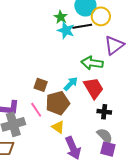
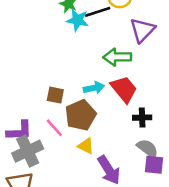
cyan arrow: (71, 84) -> (94, 88), turned 42

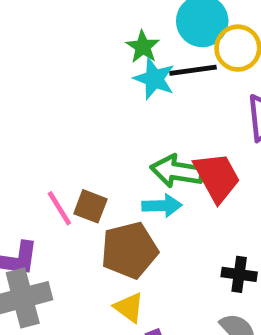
green arrow: (117, 57) -> (177, 171), moved
red trapezoid: (124, 89) -> (217, 177), moved
pink line: (54, 128) -> (59, 208), moved

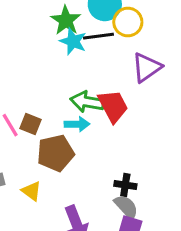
green star: (143, 47) -> (66, 20), size x1.4
black cross: (239, 274) -> (125, 185), moved
yellow triangle: (129, 307) -> (31, 191), moved

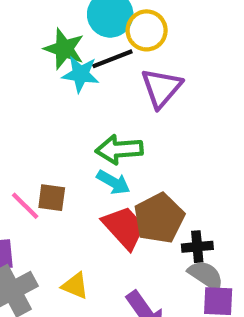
purple triangle: (147, 67) -> (161, 88), moved
red trapezoid: (113, 106) -> (124, 228), moved
cyan arrow: (77, 124) -> (113, 182), turned 45
brown pentagon: (55, 153) -> (159, 218), moved

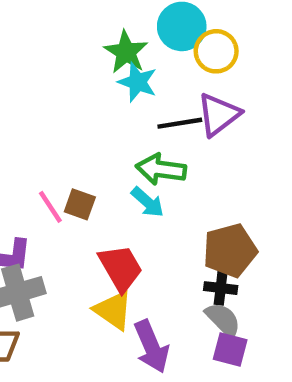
black line: (112, 59) -> (180, 123), moved
brown pentagon: (159, 218) -> (230, 250), moved
red trapezoid: (124, 228) -> (121, 268), moved
yellow triangle: (75, 286) -> (113, 310), moved, size x1.4

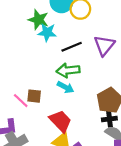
purple triangle: (219, 115) -> (104, 45), moved

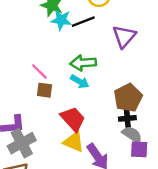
black line: (72, 47) -> (83, 22), moved
pink line: (21, 101) -> (39, 71), moved

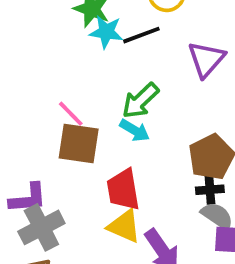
green arrow: (83, 63) -> (140, 101), turned -40
brown square: (45, 90) -> (79, 144), size x1.6
red trapezoid: (73, 119) -> (123, 190), turned -148

